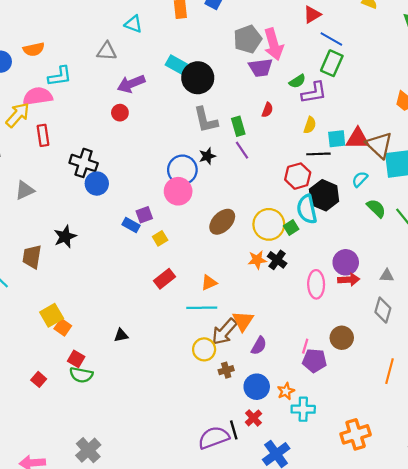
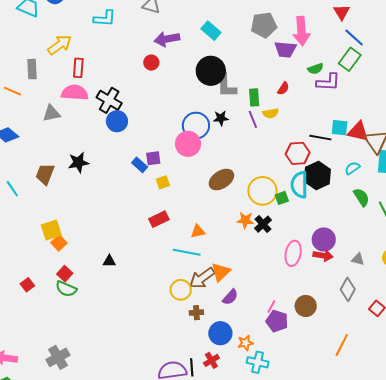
red triangle: (312, 15) -> (342, 12), turned -42
gray pentagon: (248, 39) -> (264, 25), moved
black circle: (198, 78) -> (211, 71), moved
pink semicircle: (38, 96) -> (75, 93), moved
yellow semicircle: (310, 125) -> (271, 113), moved, turned 49

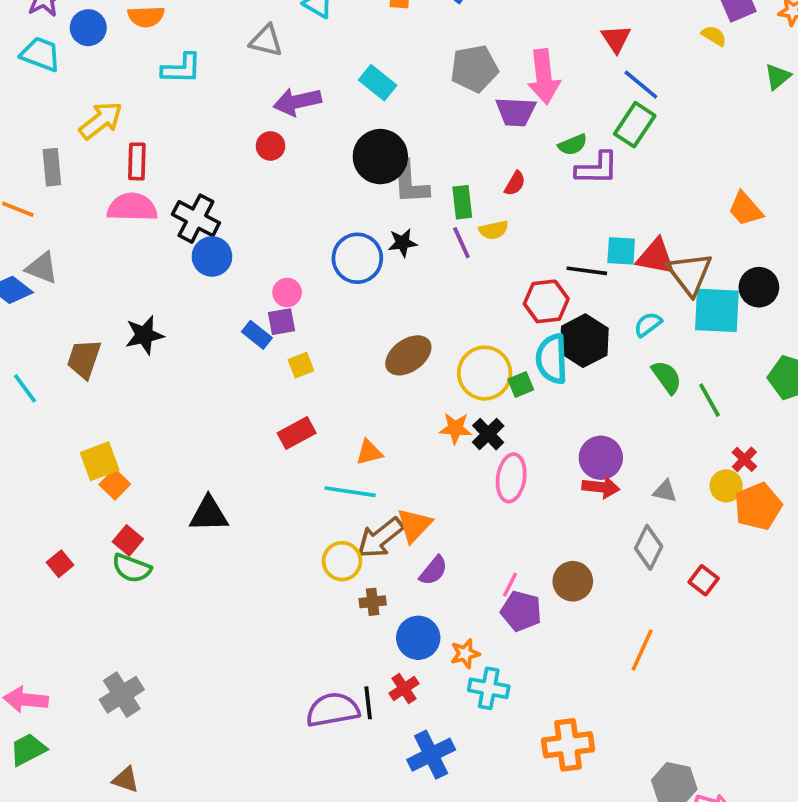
gray triangle: (51, 113) -> (42, 268), moved, turned 36
pink circle: (188, 144) -> (287, 292), moved, size x0.6
pink ellipse: (293, 253) -> (511, 478), moved
black triangle: (109, 261) -> (209, 514), size x1.6

